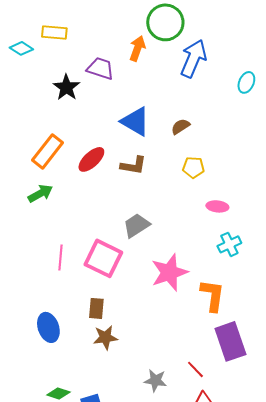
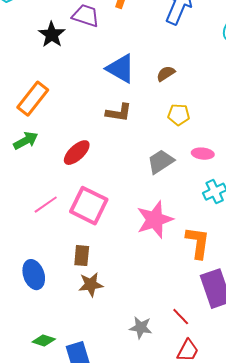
red ellipse: (91, 159) -> (77, 153), moved
gray trapezoid: (136, 225) -> (161, 162), moved
pink line: (60, 257) -> (46, 205), turned 50

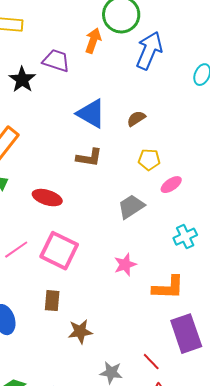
red ellipse: (77, 153) -> (47, 198), turned 60
pink ellipse: (203, 154) -> (171, 185), moved, turned -40
pink star: (155, 220) -> (125, 265), size x0.6
orange L-shape: (198, 243) -> (168, 288), turned 84
brown star: (91, 285) -> (80, 332), moved

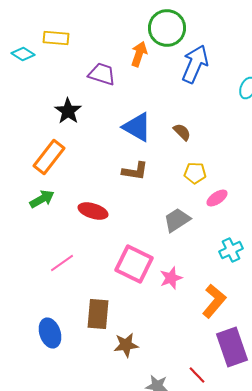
black star: (22, 80) -> (68, 111), moved
brown semicircle: (136, 119) -> (182, 132), turned 78
pink square: (59, 251) -> (134, 264), moved
orange L-shape: (168, 288) -> (214, 301), turned -52
brown rectangle: (52, 301) -> (98, 314), size x1.4

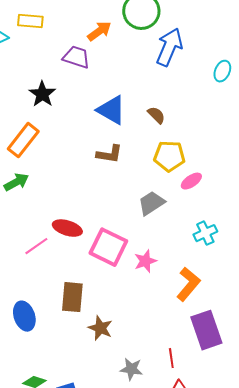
orange arrow: (139, 54) -> (99, 31), moved, turned 35
yellow pentagon: (195, 173) -> (169, 156), size x1.4
red ellipse: (93, 211) -> (67, 228), moved
brown star: (126, 345) -> (100, 328), turned 30
red line: (197, 375) -> (171, 358), turned 36

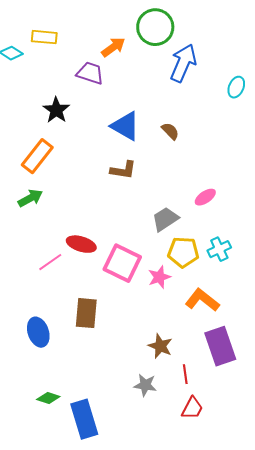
yellow pentagon: (169, 156) -> (183, 252), moved
orange L-shape: (188, 284) -> (202, 300), turned -92
brown star: (100, 328) -> (160, 346), moved

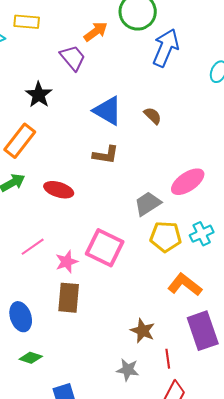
purple trapezoid: (90, 73) -> (73, 58), turned 32
pink ellipse: (205, 197) -> (188, 182), size x1.6
red ellipse: (81, 244) -> (59, 190), moved
pink star: (159, 277) -> (67, 262), moved
green diamond: (48, 398) -> (31, 358), moved

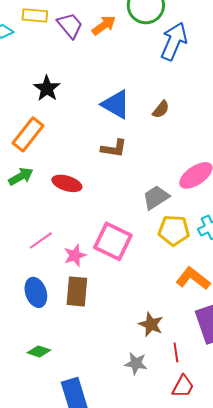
purple trapezoid: (73, 58) -> (70, 25), moved
brown semicircle: (153, 116) -> (161, 109), turned 84
blue ellipse: (21, 317) -> (36, 292), moved

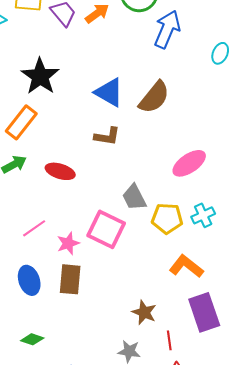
black star: (47, 88) -> (40, 76), size x1.4
brown semicircle: (161, 109) -> (154, 97), size x1.8
gray trapezoid: (156, 197) -> (134, 197), moved, turned -84

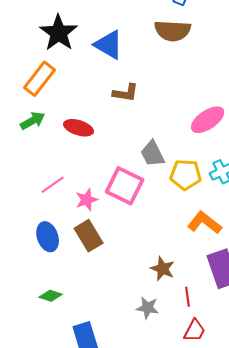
blue triangle: (109, 92) -> (109, 45), moved
brown semicircle: (154, 97) -> (173, 31), moved, turned 54
brown rectangle: (70, 279) -> (89, 236), turned -36

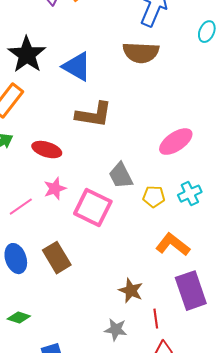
brown L-shape: (126, 93) -> (94, 115), size x1.4
yellow pentagon: (186, 175) -> (154, 197), size x0.7
pink star: (87, 200) -> (55, 189), moved

